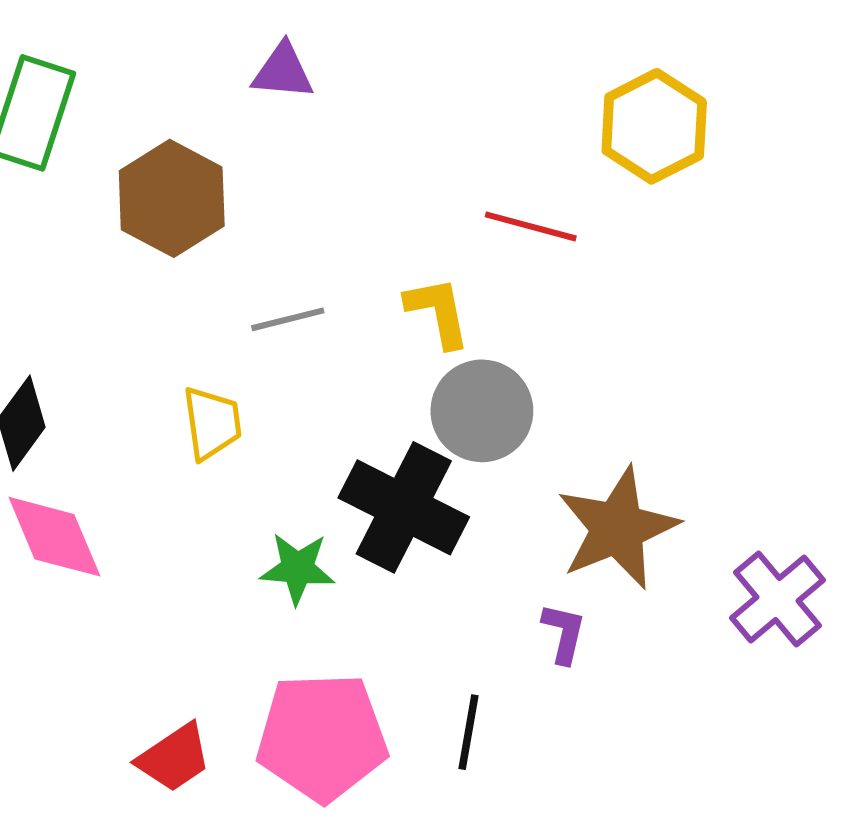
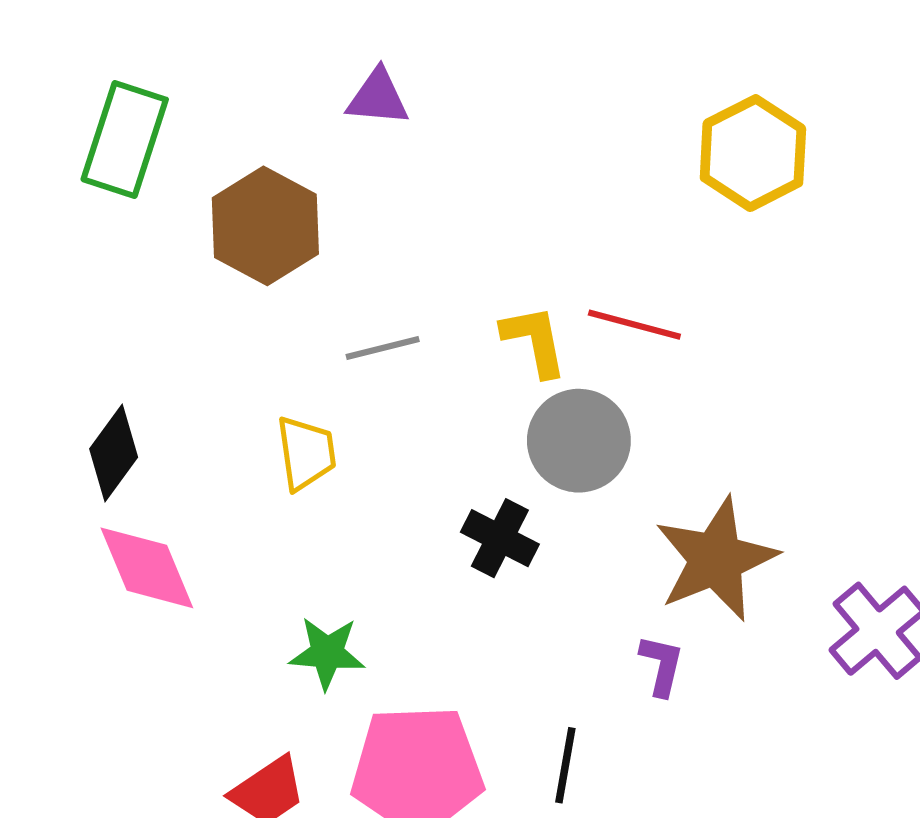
red line: (531, 226) -> (634, 325), moved
black cross: (404, 507) -> (500, 538), size x0.6
green star: (297, 568) -> (327, 653), moved

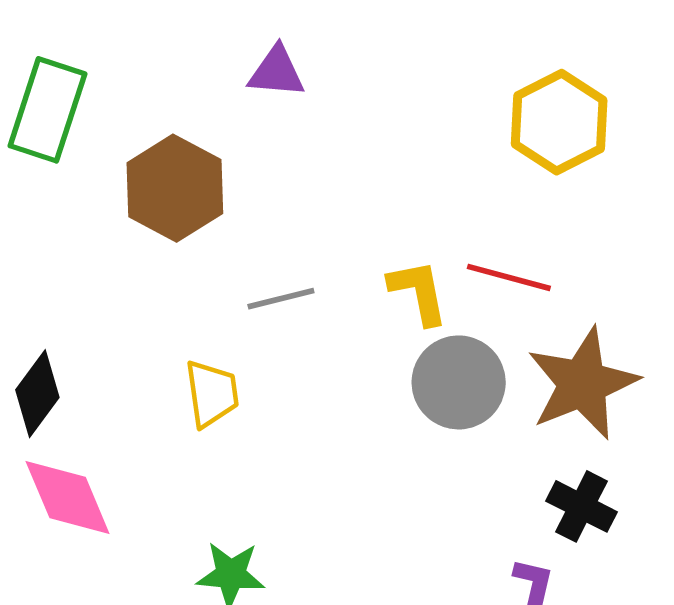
yellow hexagon: (753, 153) -> (559, 122), moved
black cross: (500, 538) -> (581, 506), moved
brown star: (716, 559) -> (583, 384), moved

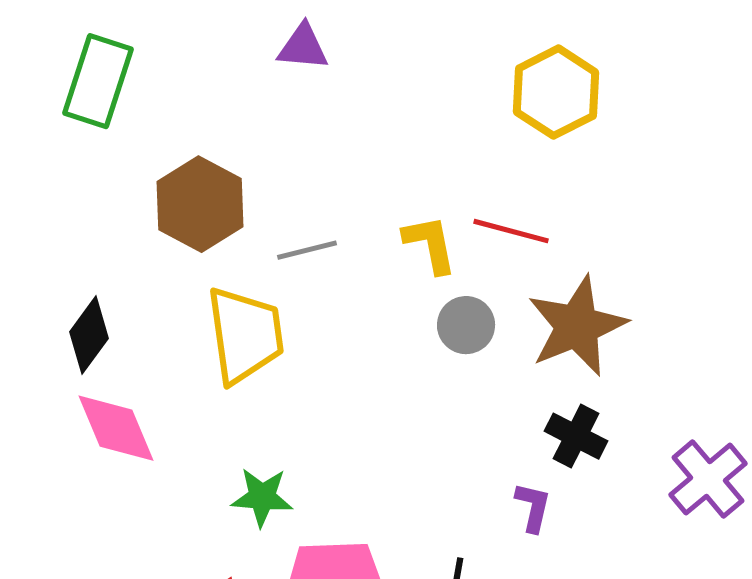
brown hexagon: (175, 188) -> (200, 204), moved
gray circle: (459, 382) -> (466, 325), size x0.7
yellow trapezoid: (212, 394) -> (245, 335), size x1.6

